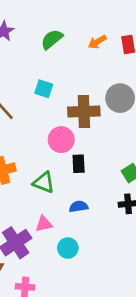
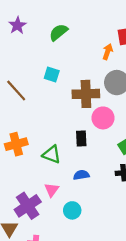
orange arrow: (97, 42) -> (108, 52), moved, turned 140
pink circle: (61, 140) -> (103, 118), moved
pink triangle: (44, 224) -> (52, 190), turned -42

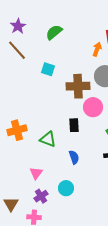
brown line: (16, 91) -> (17, 50), moved
blue semicircle: (81, 175) -> (74, 157), turned 80
pink triangle: (52, 190) -> (36, 173), moved
purple cross: (28, 206) -> (41, 196), moved, size x0.6

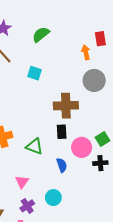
orange arrow: (97, 49) -> (86, 52), turned -32
brown cross: (78, 86) -> (66, 106), moved
pink circle: (93, 107) -> (82, 147), moved

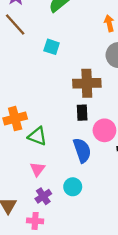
green triangle: (35, 146) -> (37, 136), moved
blue semicircle: (62, 165) -> (82, 150), size x1.5

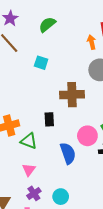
black rectangle: (82, 113) -> (49, 119), moved
cyan circle: (73, 187) -> (61, 197), moved

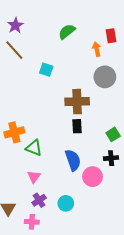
green semicircle: (47, 25) -> (67, 32), moved
black rectangle: (49, 119) -> (77, 126), moved
pink circle: (87, 136) -> (93, 177), moved

